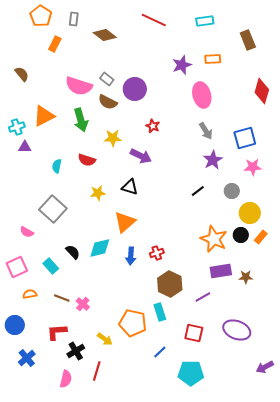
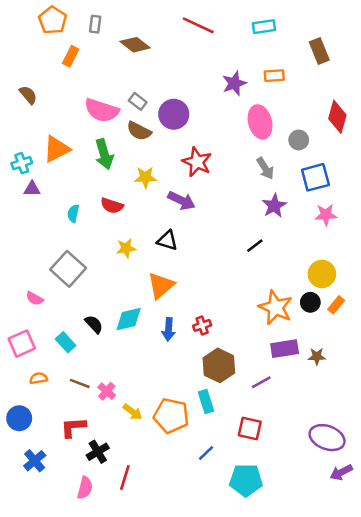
red star: (153, 126) -> (197, 162), size x1.6
gray circle: (232, 191) -> (299, 140), moved
purple ellipse: (237, 330) -> (327, 438), moved
yellow arrow: (105, 339) -> (133, 412), moved

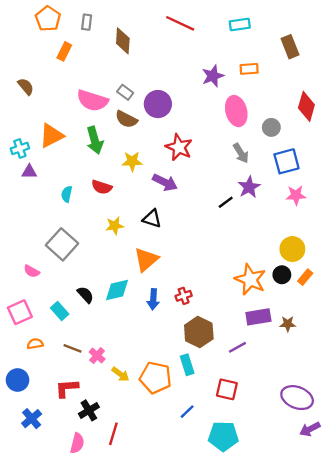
brown diamond: (135, 45) -> (123, 41), turned 56
black line: (255, 246) -> (226, 202), moved

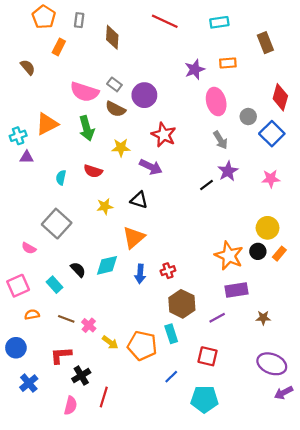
brown semicircle: (26, 86) -> (28, 67), moved
blue square: (287, 161) -> (272, 134), moved, turned -30
brown star: (288, 324) -> (263, 318), moved

